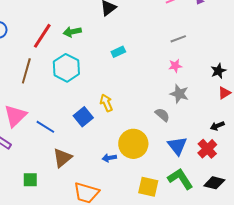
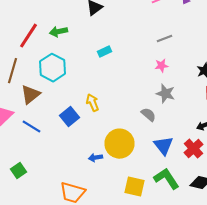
brown triangle: (62, 158) -> (30, 95), moved
green square: (30, 180) -> (18, 171), moved, turned -35

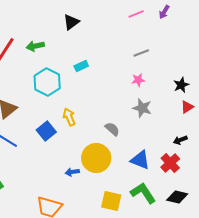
cyan hexagon: (52, 68) -> (47, 82), moved
gray semicircle: (148, 115) -> (112, 129), moved
blue triangle: (164, 146) -> (140, 160), turned -30

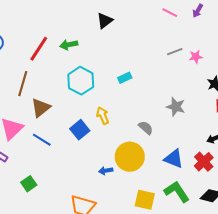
pink line: (136, 14) -> (170, 13), turned 49
cyan rectangle: (81, 66) -> (125, 78), moved
pink star: (138, 80) -> (196, 57), moved

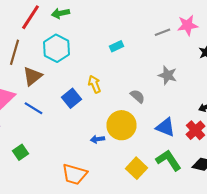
gray line: (175, 52) -> (162, 32), moved
pink star: (196, 57) -> (188, 25), size x1.5
cyan hexagon: (81, 81) -> (56, 48), moved
yellow square: (145, 200) -> (136, 168), turned 30

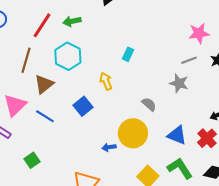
gray line: (162, 32) -> (189, 60), moved
cyan rectangle: (116, 46) -> (128, 54), turned -40
yellow arrow: (94, 84) -> (106, 81), moved

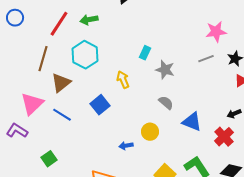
gray star: (179, 83) -> (165, 70), moved
yellow circle: (133, 133) -> (150, 132), size x0.6
blue triangle: (177, 135) -> (192, 122), moved

